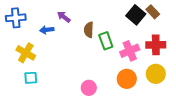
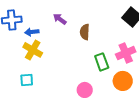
blue arrow: (47, 30) -> (32, 32), moved
green rectangle: (106, 41) -> (102, 62), moved
yellow cross: (26, 53) -> (33, 50), moved

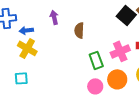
purple arrow: (60, 19) -> (54, 17), turned 40
pink circle: (85, 90) -> (95, 86), moved

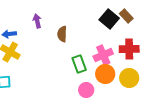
orange circle: (117, 79) -> (105, 74), moved
pink circle: (95, 86) -> (86, 90), moved

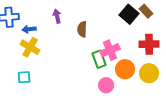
pink cross: (103, 55) -> (110, 50), moved

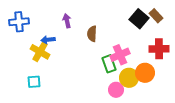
blue arrow: (29, 29) -> (48, 40), moved
orange circle: (125, 69) -> (145, 73), moved
yellow circle: (149, 73) -> (129, 78), moved

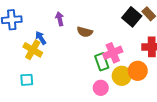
brown semicircle: (92, 34) -> (85, 32), turned -77
blue arrow: (48, 40) -> (41, 38), turned 64
pink circle: (116, 90) -> (101, 88), moved

